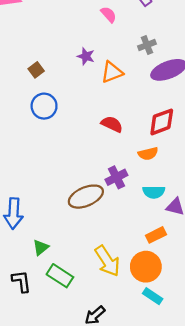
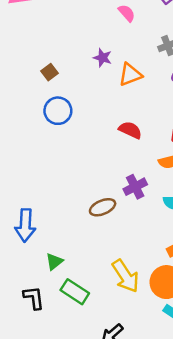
brown ellipse: (86, 197) -> (103, 207), size x0.7

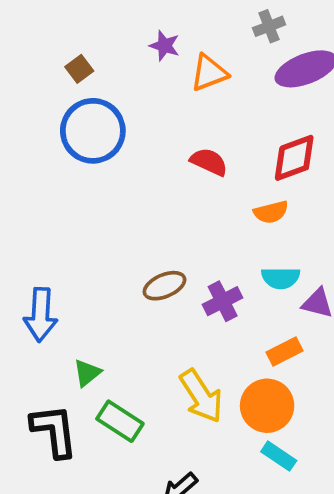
blue circle: (58, 111) -> (93, 131), size x1.4
purple cross: (135, 187) -> (223, 301), moved
black L-shape: (34, 298) -> (54, 431), size x1.4

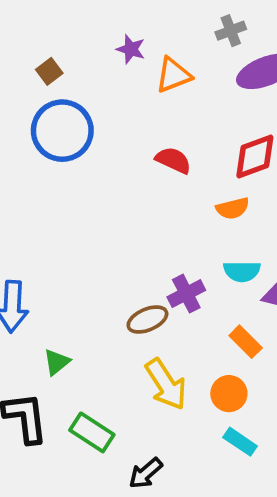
brown ellipse: (164, 286) -> (147, 319), moved
orange rectangle: (285, 352) -> (246, 342), turned 72
orange circle: (267, 406) -> (229, 394), size x0.7
green rectangle: (120, 421) -> (92, 432), moved

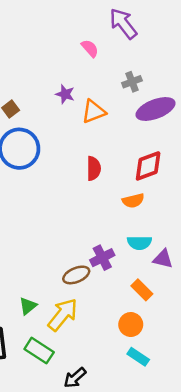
red semicircle: (173, 160) -> (94, 168), turned 65
green triangle: (57, 362) -> (28, 306), moved
yellow arrow: (166, 384) -> (63, 315), moved, turned -108

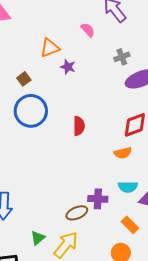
orange triangle: (94, 111) -> (50, 48), moved
red semicircle: (94, 168) -> (79, 126), moved
purple cross: (102, 258) -> (98, 199), turned 30

